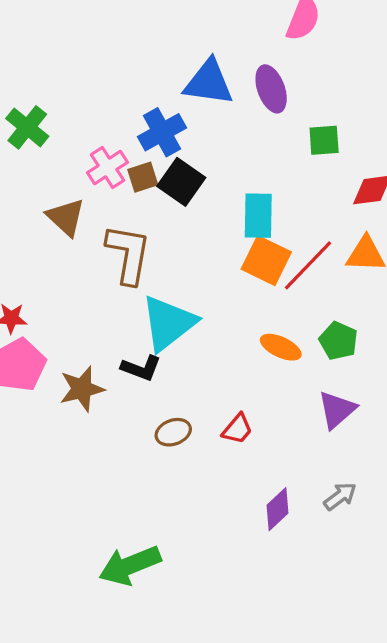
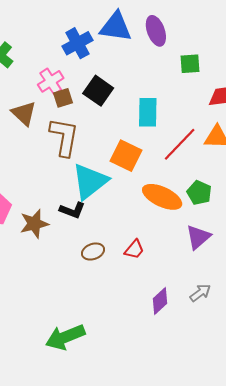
blue cross: (162, 132) -> (78, 43), moved
brown square: (143, 177) -> (63, 98), moved
orange square: (266, 261) -> (126, 156), moved
orange ellipse: (281, 347) -> (162, 197), size x1.5

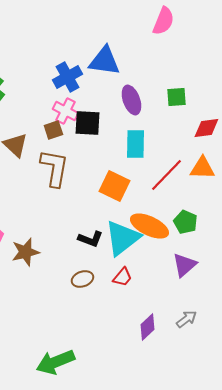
purple ellipse: (156, 31) -> (131, 100), moved
pink cross: (51, 81) -> (65, 111), moved, turned -30
black square: (98, 91) -> (87, 123), turned -32
cyan triangle: (90, 181) -> (122, 238), moved
black L-shape: (72, 210) -> (90, 239), moved

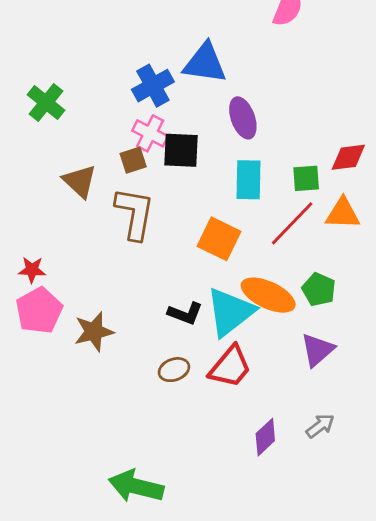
green square: (176, 97) -> (306, 178), moved
red trapezoid: (122, 277) -> (230, 367), size x1.6
green arrow: (55, 362) -> (136, 486), turned 36

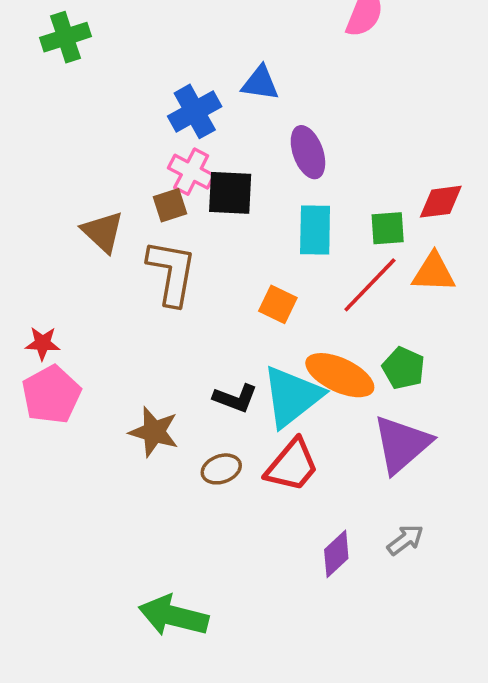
blue triangle: (205, 63) -> (260, 83), size x0.7
green cross: (46, 102) -> (65, 37), moved, turned 33
orange square: (219, 239) -> (278, 304), size x0.7
brown star: (94, 332) -> (154, 432), moved, turned 30
purple triangle: (317, 350) -> (402, 444), size x1.4

